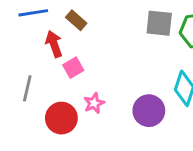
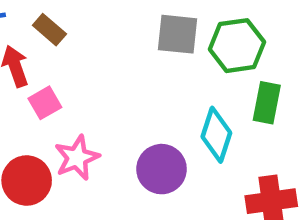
pink star: (94, 103) -> (77, 158), size x1.4

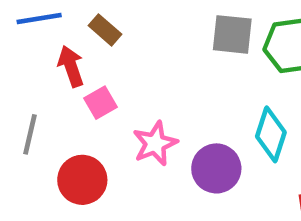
pink star: (77, 158) -> (155, 143), moved

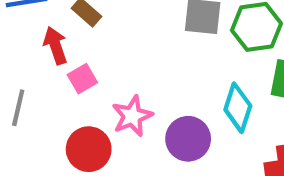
red circle: (82, 180) -> (89, 149), moved

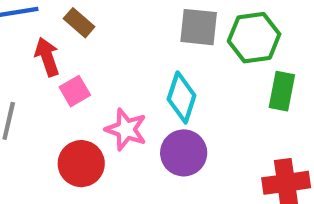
cyan diamond: (238, 108) -> (182, 97), moved
pink star: (132, 116) -> (126, 129), turned -30

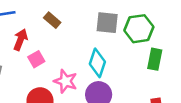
brown rectangle: (79, 23) -> (52, 20), moved
red arrow: (47, 57) -> (20, 40), turned 40

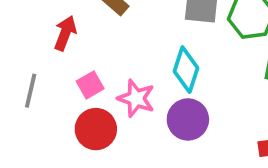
pink square: (36, 59) -> (90, 85), moved

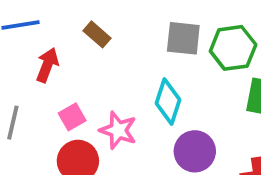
purple circle: (188, 119) -> (195, 151), moved

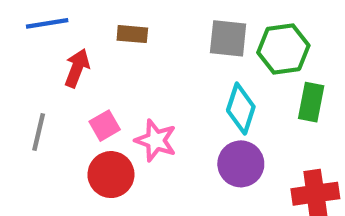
brown rectangle: (97, 34) -> (132, 34), turned -36
cyan diamond: (168, 102) -> (241, 109), moved

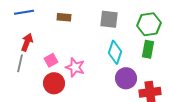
green hexagon: (283, 49) -> (149, 24), moved
red arrow: (77, 68) -> (27, 42), moved
purple circle: (241, 164) -> (126, 78), moved

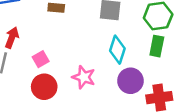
pink star: (75, 67) -> (84, 77), moved

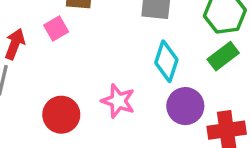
green rectangle: (157, 46) -> (223, 56), turned 42
pink square: (41, 59) -> (56, 29), moved

